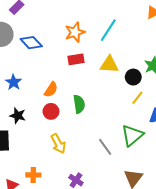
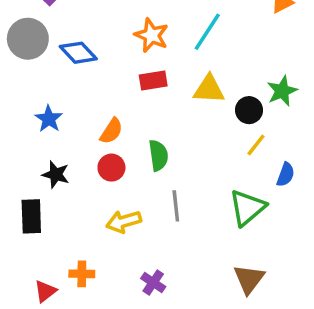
orange star: (75, 32) -> (151, 35), turned -30
yellow arrow: (58, 144) -> (124, 222), turned 102
gray line: (105, 147) -> (176, 206), moved, turned 30

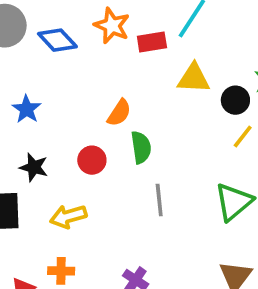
orange star: (151, 35) -> (112, 26), moved
red rectangle: (153, 81) -> (152, 42), moved
orange semicircle: (111, 131) -> (119, 113), moved
yellow arrow: (124, 222) -> (68, 216), moved

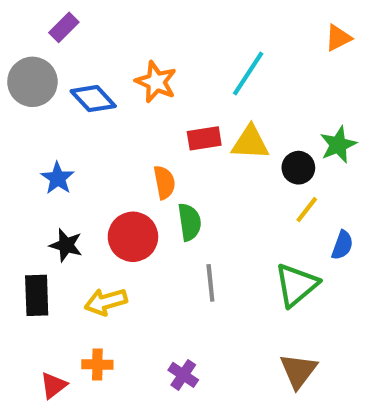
red rectangle: (152, 42) -> (204, 138), moved
orange semicircle: (119, 113) -> (164, 182), turned -44
red circle: (92, 160) -> (133, 237), size x1.5

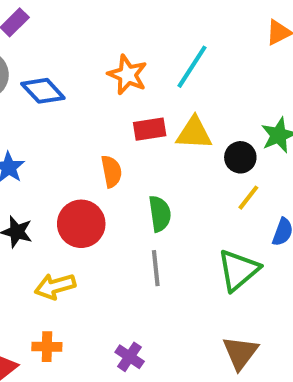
orange star: (156, 82) -> (128, 75), moved
green semicircle: (190, 222) -> (160, 214), moved

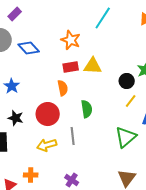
cyan line: (192, 67) -> (103, 18), moved
red rectangle: (150, 129) -> (71, 67), moved
yellow triangle: (194, 133) -> (93, 66), moved
gray line: (156, 268) -> (73, 136), moved
yellow arrow: (55, 286) -> (47, 145), moved

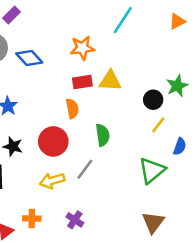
orange star: (71, 40) -> (82, 48), turned -30
gray line: (73, 136) -> (85, 169), turned 42
purple cross: (72, 180) -> (75, 220), moved

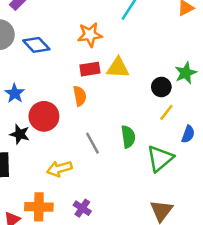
green semicircle: (103, 135) -> (128, 137), moved
red circle: (53, 141) -> (44, 116), moved
gray line: (85, 169) -> (92, 143), moved, turned -65
orange cross: (32, 219) -> (39, 207), size x1.5

